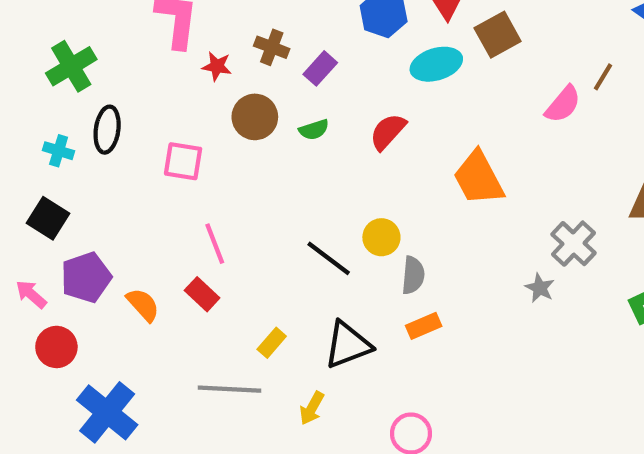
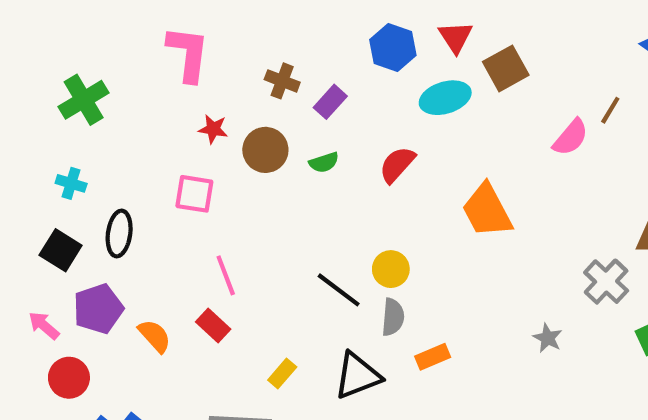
red star: (217, 66) -> (213, 129), moved
black ellipse: (107, 130) -> (119, 234), moved
gray cross: (573, 244) -> (606, 282), moved
gray semicircle: (413, 275) -> (393, 317), moved
gray star: (540, 288) -> (548, 338), moved

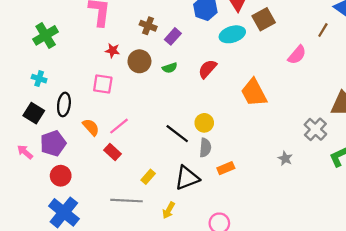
brown line: (610, 110) -> (323, 30), moved
pink line: (226, 275) -> (119, 126), turned 72
orange semicircle: (155, 336) -> (91, 127), moved
red circle: (69, 378) -> (61, 176), moved

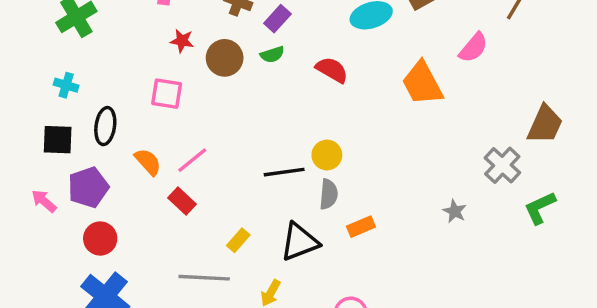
green semicircle: (170, 68) -> (272, 54), moved
red semicircle: (207, 69) -> (332, 70), turned 78
orange trapezoid: (254, 93) -> (422, 83), moved
black square: (34, 113) -> (58, 140), turned -30
black line: (177, 134) -> (284, 172), turned -45

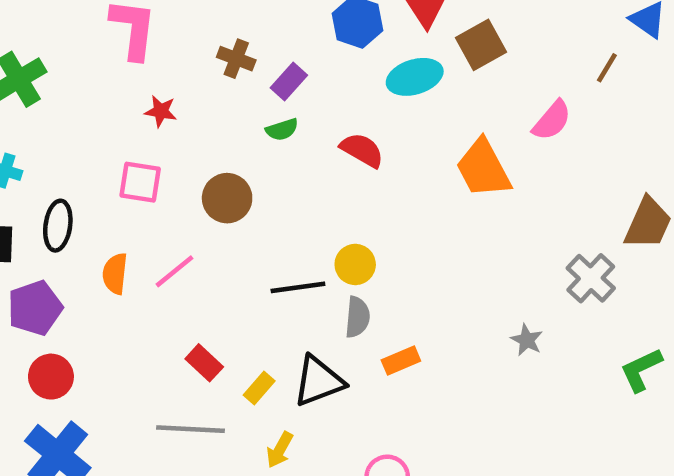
brown circle: (225, 58) -> (227, 198), moved
orange semicircle: (148, 162) -> (115, 274), turned -132
red rectangle: (182, 201) -> (204, 363), moved
green L-shape: (540, 208) -> (641, 370), moved
yellow rectangle: (238, 240) -> (259, 388), moved

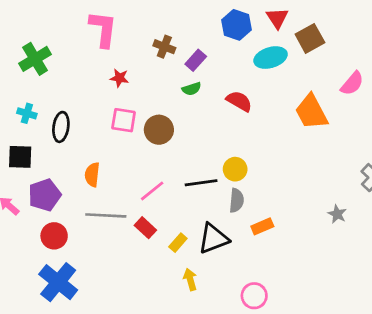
pink square: (140, 182) -> (124, 120), moved
black ellipse: (58, 226) -> (61, 127), moved
pink line: (174, 271) -> (152, 191), moved
gray line: (190, 429) -> (106, 215), moved
yellow arrow: (280, 450) -> (190, 279), turned 135

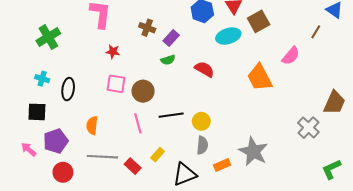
black line: (201, 183) -> (171, 115), moved
pink line: (152, 191) -> (138, 123), moved, turned -66
gray star: (337, 214) -> (253, 151), moved, size x2.0
yellow rectangle: (178, 243) -> (158, 155), moved

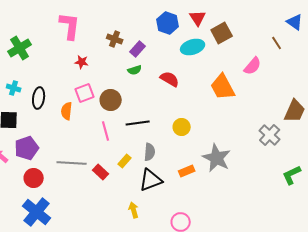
brown line: (316, 32) -> (277, 43), turned -64
pink square: (116, 84) -> (85, 93), turned -30
yellow circle: (201, 121) -> (182, 127), moved
orange semicircle: (92, 125) -> (67, 111), moved
gray semicircle: (202, 145) -> (150, 152), moved

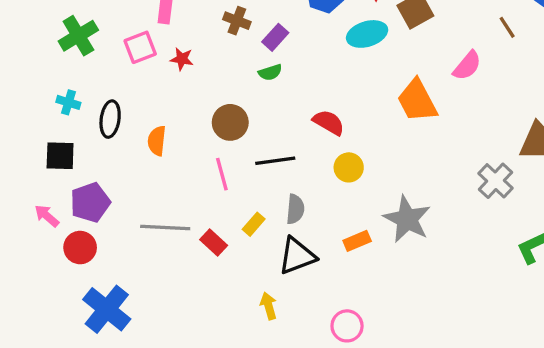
red semicircle: (170, 79) -> (329, 122), moved
pink square: (85, 93) -> (140, 47), moved
red circle: (34, 178) -> (80, 248), moved

